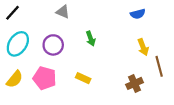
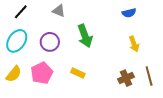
black line: (12, 13) -> (21, 12), moved
green arrow: (91, 39) -> (85, 36), size x1.6
brown line: (159, 66) -> (149, 76), moved
pink pentagon: (45, 78) -> (42, 73), turned 30

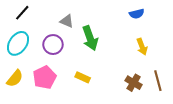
gray triangle: (59, 11) -> (67, 21), moved
brown cross: (126, 78) -> (134, 83), turned -35

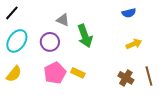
black line: (22, 13) -> (12, 13), moved
yellow arrow: (142, 47) -> (134, 44), turned -91
pink pentagon: (45, 77) -> (55, 73), moved

